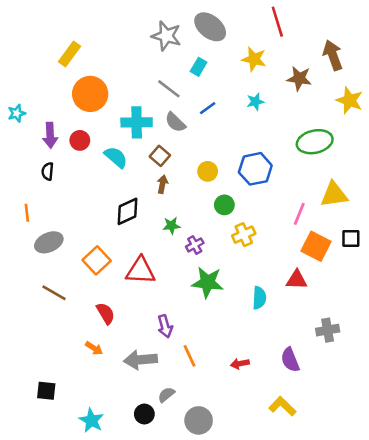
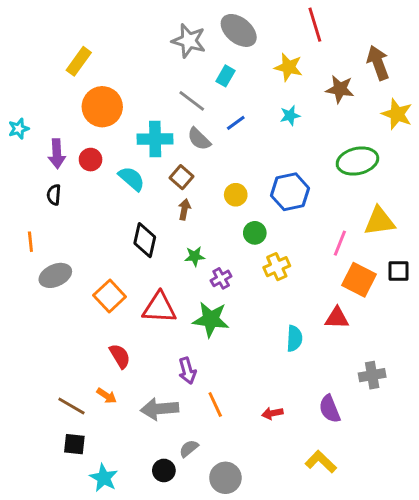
black diamond: (128, 211) -> (145, 240), turned -52
green star: (208, 282) -> (211, 319), moved
brown line: (54, 293) -> (71, 406), moved
black square: (46, 391) -> (74, 444), moved

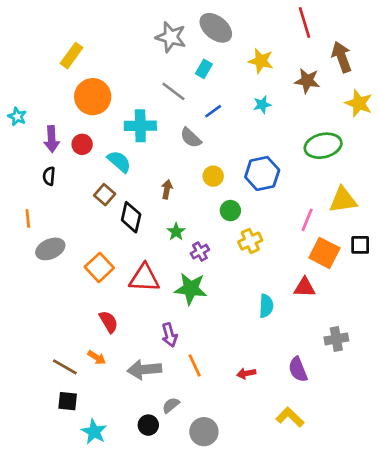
red line: (315, 25) -> (305, 23), moved
cyan star: (19, 129) -> (17, 117), turned -30
gray semicircle: (199, 139) -> (191, 138), moved
brown square: (181, 177) -> (105, 195), moved
green star: (195, 256) -> (176, 232), turned -30

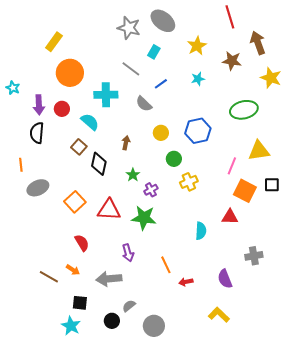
yellow star: (261, 61) -> (197, 46), turned 30
black semicircle: (49, 176) -> (37, 133), size x1.5
orange line: (195, 365) -> (166, 265), moved
black square: (68, 401) -> (80, 303), moved

